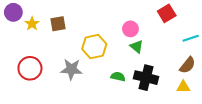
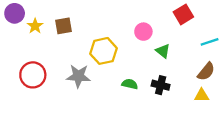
green triangle: (137, 47) -> (163, 51), moved
black cross: (146, 78) -> (161, 85), size x0.7

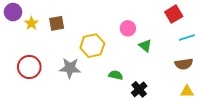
red square: (183, 14) -> (174, 14), moved
brown semicircle: (206, 72) -> (184, 64), turned 42
black cross: (161, 85) -> (139, 89), moved, turned 35
yellow triangle: (202, 95) -> (187, 91), moved

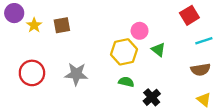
yellow hexagon: (92, 46) -> (124, 52), moved
yellow triangle: (187, 91) -> (204, 100), turned 40

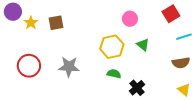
pink circle: (140, 31) -> (130, 19), moved

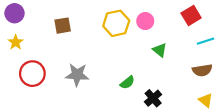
yellow star: (31, 23) -> (16, 42), moved
yellow hexagon: (112, 47) -> (116, 23), moved
green semicircle: (114, 74) -> (127, 83), turned 128

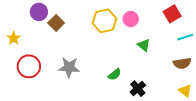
purple circle: (14, 13) -> (39, 12), moved
brown square: (63, 26) -> (56, 23), turned -35

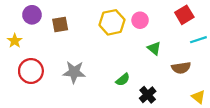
purple circle: (39, 12) -> (32, 15), moved
brown square: (56, 23) -> (60, 25), turned 35
brown semicircle: (182, 63) -> (181, 68), moved

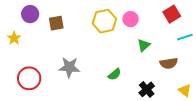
green triangle: (154, 48) -> (144, 45), turned 40
red circle: (31, 71) -> (29, 78), moved
black cross: (148, 95) -> (147, 89), moved

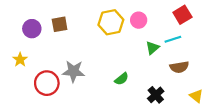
purple circle: (30, 14) -> (32, 29), moved
cyan line: (185, 37) -> (173, 39), moved
yellow star: (14, 38) -> (20, 60), moved
red circle: (29, 78) -> (47, 83), moved

